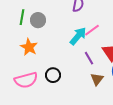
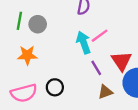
cyan arrow: (78, 36) -> (84, 43), turned -60
orange star: (29, 47) -> (27, 55), turned -30
brown triangle: (97, 79) -> (105, 92), turned 32

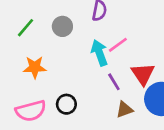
green line: (19, 21) -> (26, 28), turned 30
gray circle: (38, 24) -> (62, 26), moved

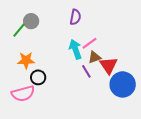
gray circle: (62, 26) -> (31, 21), moved
black circle: (66, 104) -> (38, 77), moved
brown triangle: (124, 109) -> (94, 57), moved

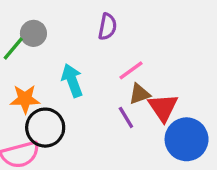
cyan arrow: (75, 49) -> (72, 80), moved
black circle: (38, 77) -> (45, 128), size x1.5

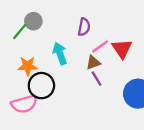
purple semicircle: (107, 27) -> (84, 27), moved
brown triangle: (139, 94) -> (93, 63), moved
red triangle: (163, 107) -> (122, 49), moved

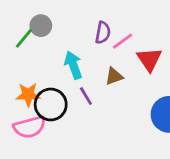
pink line: (100, 46) -> (123, 41), moved
orange star: (28, 66) -> (28, 95), moved
purple line: (97, 79) -> (86, 96), moved

